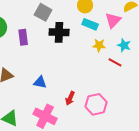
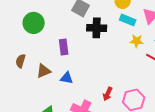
purple rectangle: (23, 37) -> (64, 47), moved
blue triangle: (40, 82) -> (67, 78), moved

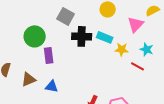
cyan rectangle: (128, 20) -> (105, 37), moved
green circle: (34, 23) -> (35, 36), moved

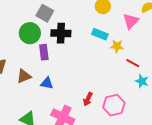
gray square: (66, 16) -> (45, 13), moved
black cross: (82, 36) -> (61, 33), moved
cyan star: (147, 49) -> (142, 81), moved

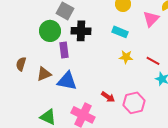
yellow star: (117, 46) -> (126, 57), moved
blue triangle: (47, 83) -> (67, 81), size x1.5
red arrow: (88, 99) -> (108, 97), turned -80

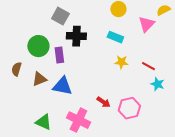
green circle: (50, 31) -> (38, 46), moved

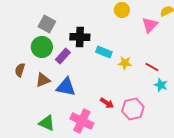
gray square: (60, 16) -> (47, 24), moved
cyan rectangle: (115, 37) -> (104, 52), moved
purple rectangle: (59, 55) -> (63, 56), turned 49

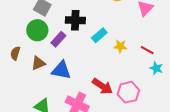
cyan rectangle: (104, 52) -> (99, 35), turned -63
red arrow: (107, 103) -> (102, 86), size x1.5

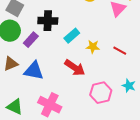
cyan star: (156, 68) -> (129, 86), moved
red arrow: (102, 86) -> (75, 68), moved

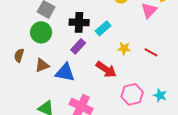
cyan rectangle: (72, 36) -> (103, 28), moved
purple rectangle: (31, 40) -> (78, 46), moved
cyan star: (129, 86) -> (160, 95), moved

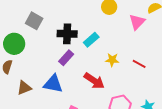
green circle: (41, 32) -> (14, 44), moved
brown triangle: (42, 65) -> (24, 88), moved

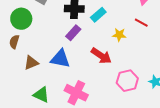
red line: (139, 64) -> (141, 23), moved

